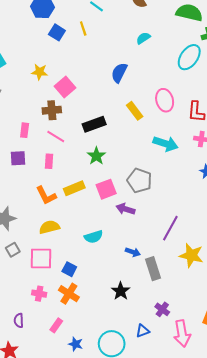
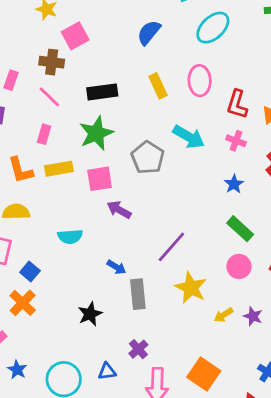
cyan ellipse: (189, 57) -> (213, 28), moved
green star: (96, 156) -> (96, 133), size x1.4
pink rectangle: (49, 161) -> (44, 134), moved
gray pentagon: (139, 180) -> (148, 158), moved

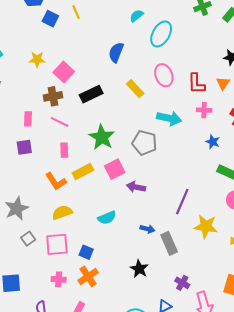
black rectangle: (102, 92) -> (91, 94), moved
orange cross: (23, 303) -> (88, 276), turned 30

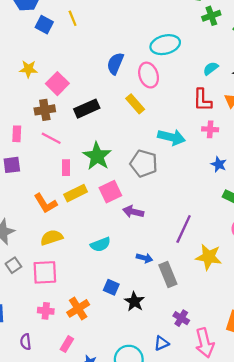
cyan semicircle: (137, 16) -> (211, 68), moved
cyan ellipse: (161, 34) -> (165, 45), turned 45
pink ellipse: (164, 75) -> (149, 75), moved
pink rectangle: (64, 150) -> (66, 168), moved
blue square: (86, 252) -> (111, 287), moved

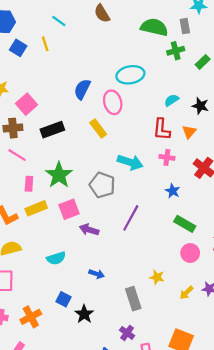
purple line: (184, 229) -> (131, 218), moved
yellow star: (209, 257) -> (157, 277), size x0.6
gray rectangle: (168, 275) -> (133, 299), moved

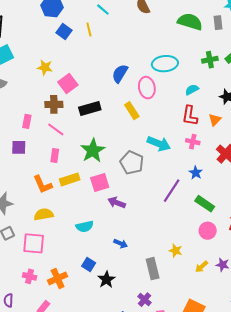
green cross: (176, 51) -> (210, 60), moved
cyan semicircle: (172, 100) -> (192, 90), moved
pink rectangle: (29, 184) -> (55, 155), moved
purple line: (131, 218) -> (172, 191), moved

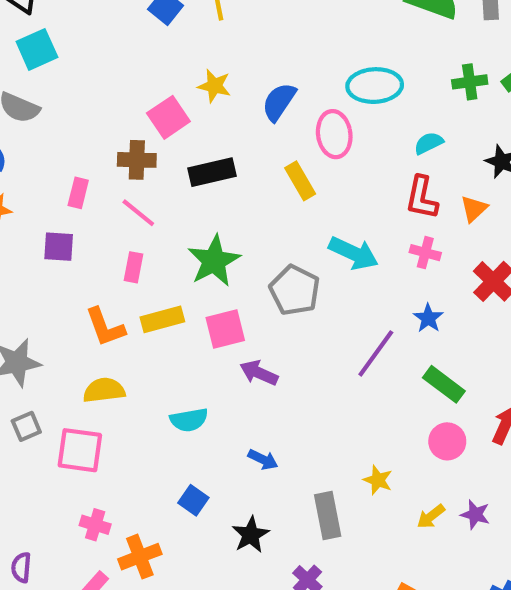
yellow star: (45, 67) -> (214, 86), moved
pink cross: (30, 276) -> (95, 525), moved
orange cross: (58, 278) -> (140, 557), moved
black star: (107, 280) -> (251, 535), moved

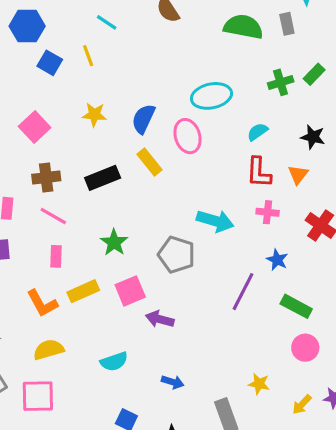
pink square: (168, 117) -> (35, 127), moved
yellow rectangle: (300, 181) -> (149, 162), moved
green star: (214, 261) -> (114, 242), size x0.7

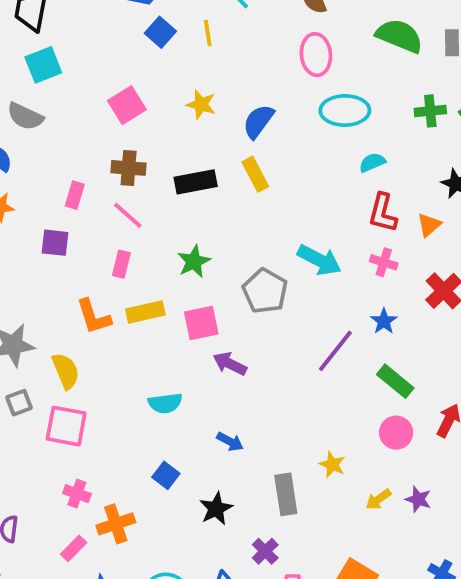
cyan semicircle: (258, 132) -> (372, 162), moved
pink ellipse: (187, 136) -> (316, 55), moved
yellow semicircle: (49, 350) -> (66, 371), moved, turned 72

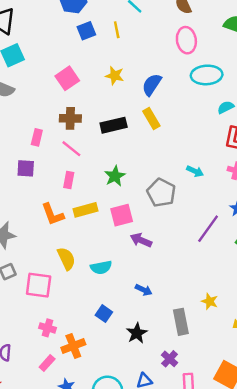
blue square: (160, 32) -> (86, 31), turned 30
cyan arrow: (319, 260) -> (195, 171), size x0.6
yellow semicircle: (66, 371) -> (66, 259), moved

